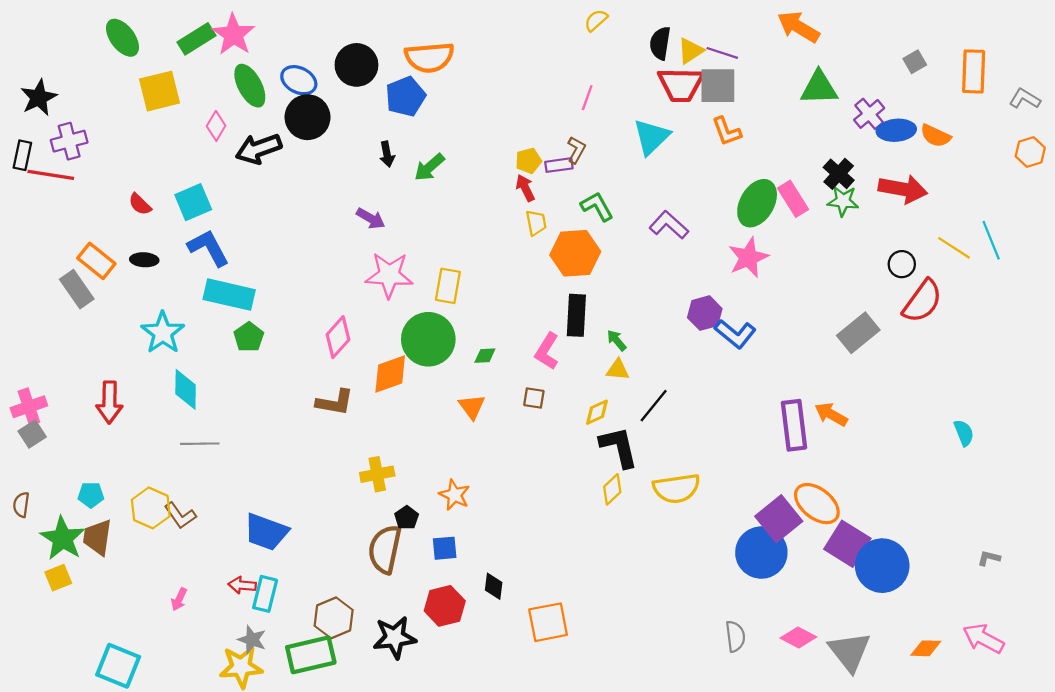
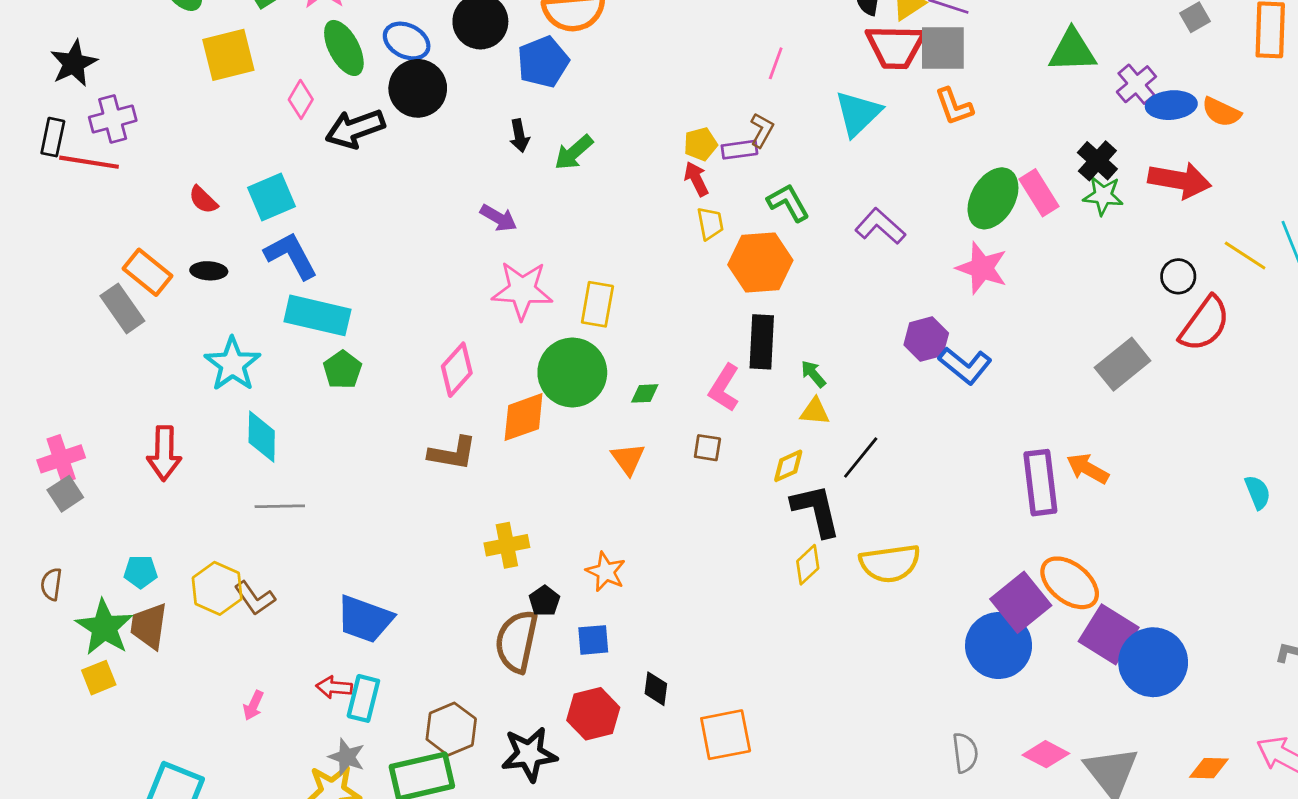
pink star: (748, 258) -> (982, 268), turned -30

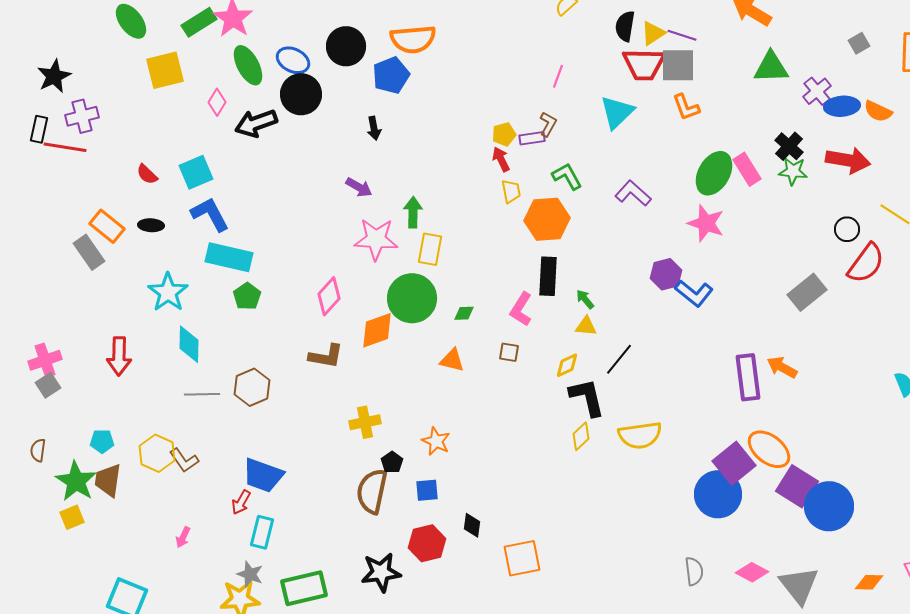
green arrow: (574, 152) -> (413, 212), moved, turned 132
orange triangle: (628, 459) -> (452, 360), turned -40
red arrow: (334, 687) -> (241, 502), moved, turned -65
brown hexagon: (451, 729) -> (252, 387), moved

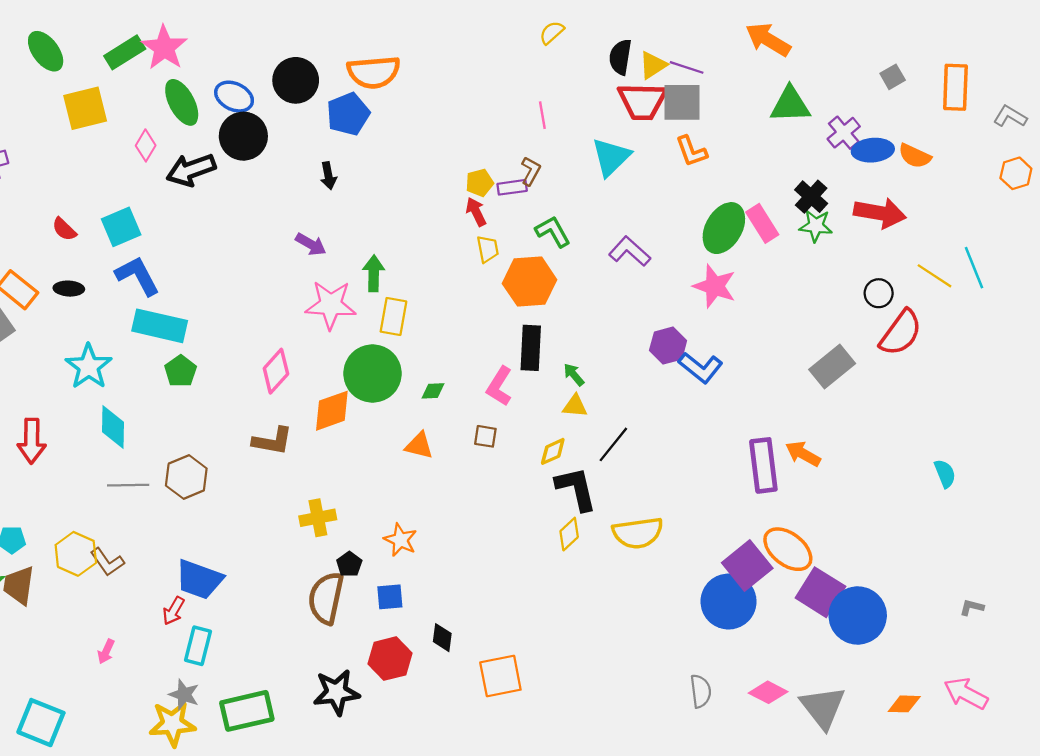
pink line: (558, 76) -> (542, 115), turned -30

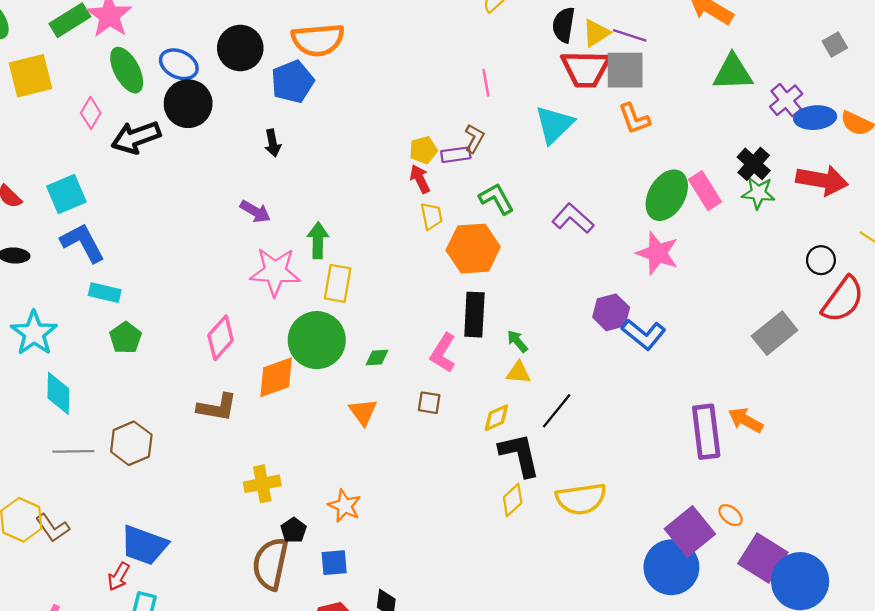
cyan rectangle: (160, 326) -> (105, 293), size x0.6
orange triangle: (419, 446) -> (363, 412), turned 40
orange ellipse: (788, 549) -> (731, 515), size x0.5

